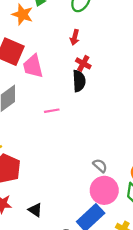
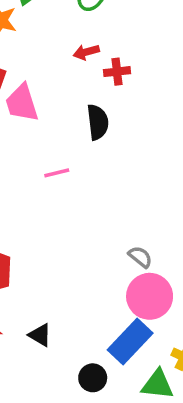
red arrow: (75, 37) -> (86, 52), turned 64
red cross: (83, 63) -> (117, 72), moved, turned -32

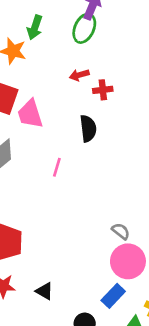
pink line: (57, 173) -> (57, 167), turned -60
blue rectangle: (130, 341) -> (113, 296), size x0.7

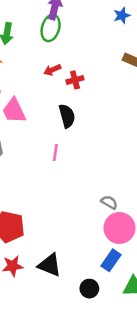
pink line: (57, 167) -> (55, 153), moved
black triangle: (44, 291) -> (50, 265), size x1.5

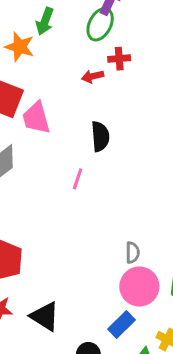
red cross: (75, 80) -> (119, 59), moved
gray semicircle: (109, 202) -> (133, 253), turned 49

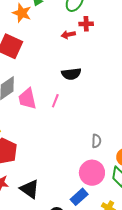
pink trapezoid: (36, 118) -> (27, 99), moved
black semicircle: (100, 136) -> (71, 74), turned 84
gray semicircle: (133, 253) -> (96, 141), moved

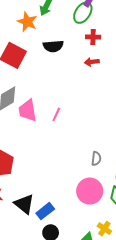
red arrow: (68, 35) -> (92, 62), moved
black semicircle: (71, 74) -> (53, 46), moved
blue rectangle: (79, 197) -> (45, 211), moved

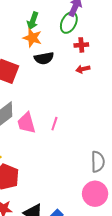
orange star: (27, 22) -> (32, 38), moved
gray semicircle: (96, 159) -> (98, 162), size x1.5

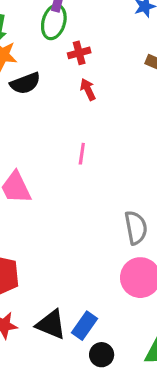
red arrow: (83, 69) -> (88, 89), turned 88
pink line: (54, 124) -> (82, 154), moved

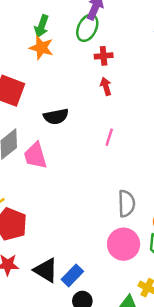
black semicircle: (25, 83) -> (56, 116), moved
pink line: (82, 154) -> (109, 137), moved

